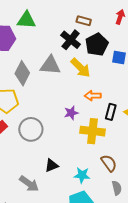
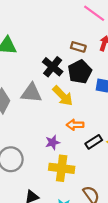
brown rectangle: (84, 21) -> (78, 47), moved
black rectangle: (111, 112) -> (94, 142), turned 42
yellow cross: (92, 131) -> (62, 168), moved

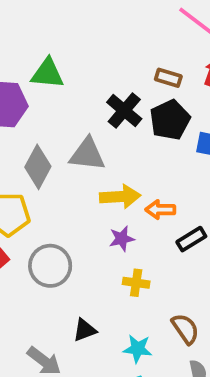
yellow arrow: (63, 96) -> (120, 197), moved, turned -50
yellow cross: (62, 168) -> (136, 283), size x0.6

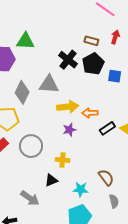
yellow cross: (136, 283) -> (63, 160), moved

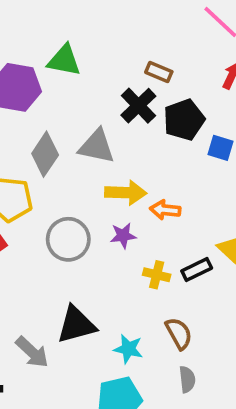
brown rectangle: (91, 41) -> (159, 72), moved
black rectangle: (107, 128) -> (197, 269), moved
gray circle: (31, 146) -> (68, 239), moved
yellow cross: (63, 160) -> (157, 275), moved
black triangle: (51, 180) -> (76, 325), size x1.6

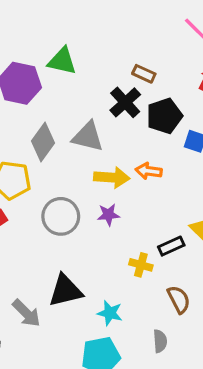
orange arrow: (165, 210) -> (149, 171), moved
yellow cross: (157, 275) -> (141, 265), moved
brown semicircle: (179, 333) -> (179, 299), moved

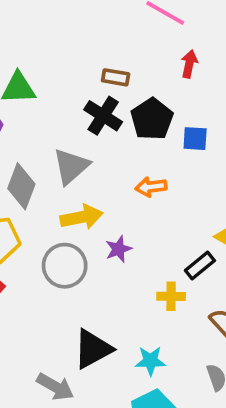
gray triangle: (88, 137) -> (71, 166), turned -40
yellow arrow: (112, 177) -> (81, 217), moved

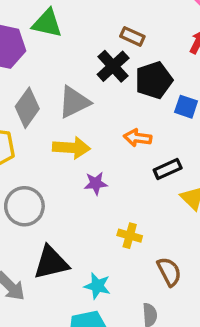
gray circle: (65, 266) -> (24, 206), moved
black rectangle: (200, 266) -> (168, 169), moved

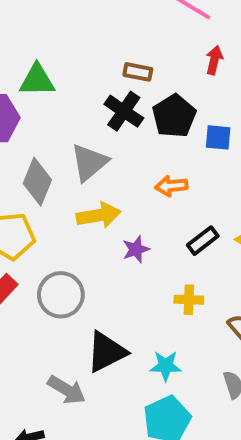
black rectangle: (168, 169) -> (203, 241), moved

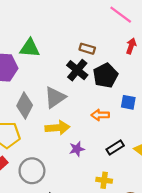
blue square: (218, 137) -> (128, 102), moved

